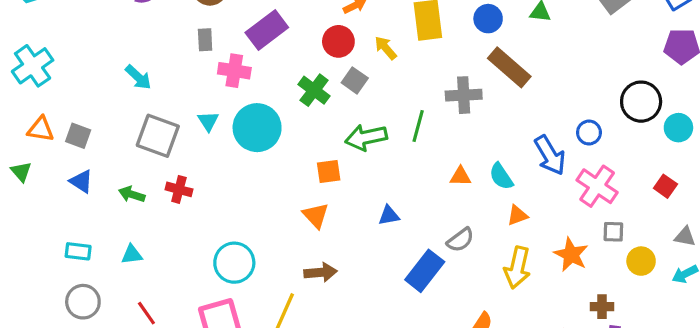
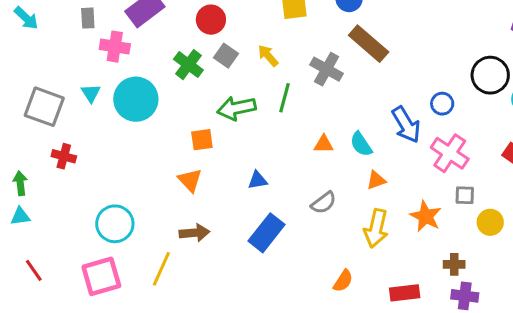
yellow arrow: (386, 48) -> (268, 56), moved
cyan arrow: (138, 77) -> (26, 18), moved
gray cross: (464, 95) -> (327, 69), turned 32
green arrow: (132, 194) -> (20, 183), moved, turned 65
blue rectangle: (425, 271) -> (267, 233), moved

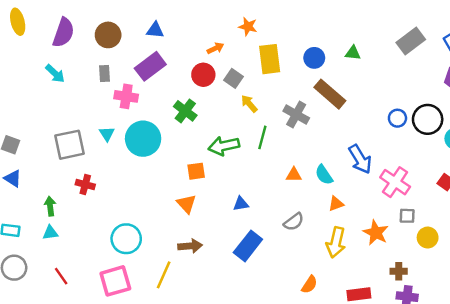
gray square: (226, 56) -> (233, 78), moved
blue circle: (442, 104) -> (397, 118), moved
gray square: (44, 107) -> (70, 145), turned -32

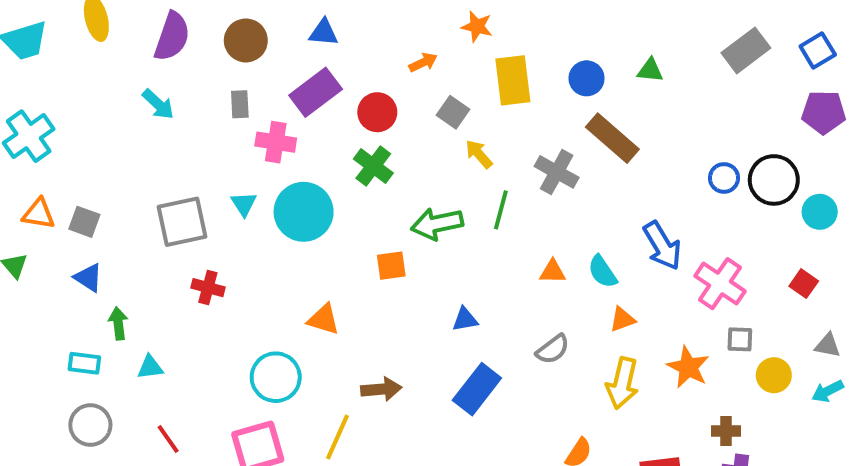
red circle: (203, 75) -> (377, 112), moved
orange triangle: (186, 204) -> (324, 319), moved, turned -30
green arrow: (50, 206) -> (118, 323), moved

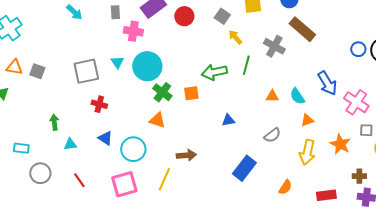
green cross: (373, 166) -> (162, 92), moved
blue triangle: (88, 278) -> (105, 138), moved
cyan rectangle: (84, 363) -> (21, 148), moved
blue rectangle: (477, 389) -> (244, 168), moved

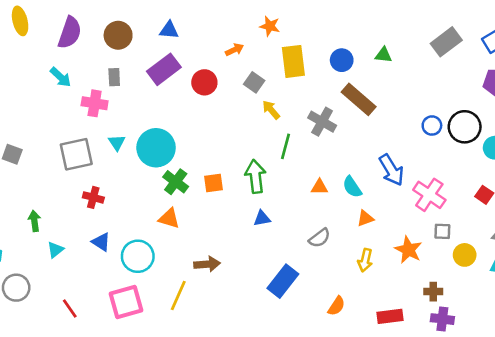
pink cross: (133, 31) -> (95, 103), moved
green arrow: (214, 72) -> (255, 177), moved, turned 95
cyan triangle: (70, 144) -> (55, 250), turned -32
yellow arrow: (307, 152) -> (365, 260), size x0.7
red line: (79, 180) -> (70, 309), moved

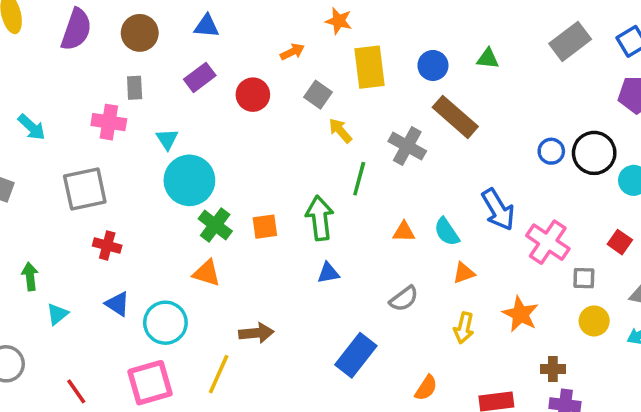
purple rectangle: (164, 69) -> (200, 77), size x0.7
cyan arrow: (61, 77) -> (32, 127), moved
cyan triangle: (117, 143) -> (167, 139), moved
gray square: (442, 231) -> (584, 278), moved

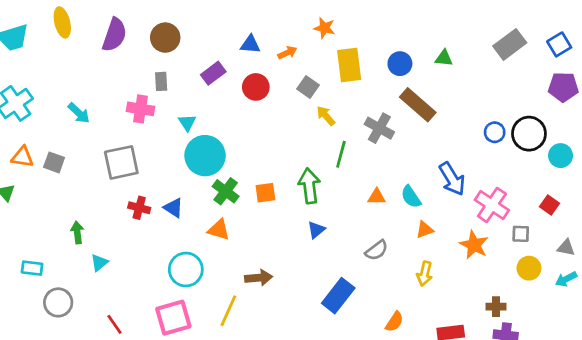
blue triangle: (207, 26) -> (250, 44), moved
blue triangle: (328, 273) -> (316, 230), turned -30
blue triangle: (117, 304) -> (173, 208), moved
orange star: (520, 314) -> (474, 245), moved

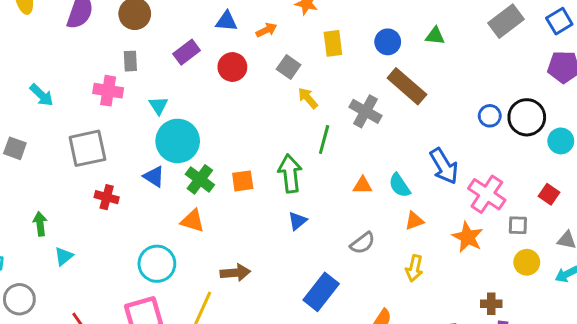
yellow rectangle: (349, 65) -> (333, 43), size x0.7
blue triangle: (173, 208) -> (154, 176), moved

